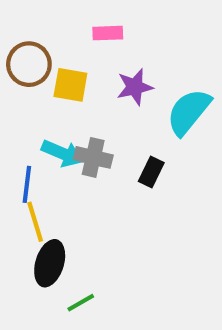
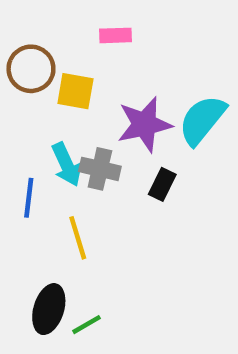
purple star: (135, 87) -> (144, 124), moved, size x1.4
cyan arrow: (62, 153) -> (67, 164), turned 42
yellow line: (35, 222) -> (78, 238), moved
black ellipse: (50, 263) -> (49, 309), moved

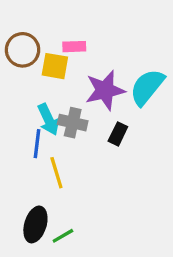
pink rectangle: (116, 35) -> (74, 47), moved
blue line: (29, 198) -> (37, 144), moved

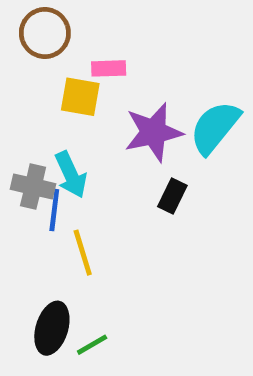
brown circle: (23, 50) -> (45, 33), moved
gray cross: (73, 123) -> (33, 186), moved

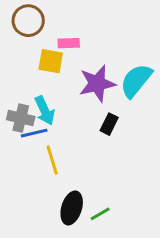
blue line: (54, 210) -> (34, 133), turned 70
black ellipse: (52, 328) -> (72, 208), moved
green line: (92, 345) -> (100, 214), moved

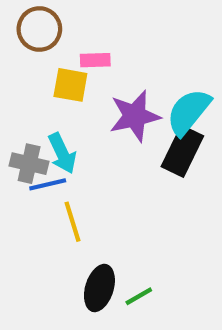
black rectangle: (109, 124) -> (182, 151), moved, size x1.6

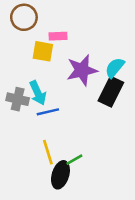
cyan semicircle: (189, 112) -> (115, 68), size x0.7
blue line: (48, 184) -> (48, 112), moved
yellow line: (73, 222) -> (48, 152), moved
green line: (139, 296) -> (74, 160), moved

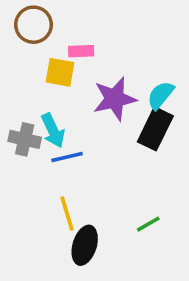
green line: (74, 160) -> (148, 224), moved

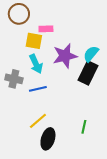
cyan arrow: (53, 131) -> (36, 64), moved
yellow line: (67, 213) -> (38, 121), turned 66
green line: (148, 224) -> (84, 127), turned -48

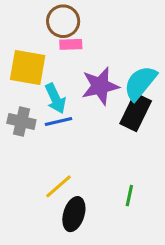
brown circle: (19, 14) -> (63, 21), moved
yellow square: (34, 41) -> (28, 68), moved, size x1.4
cyan semicircle: (91, 54) -> (140, 83), size x1.4
blue line: (38, 89) -> (58, 122), moved

